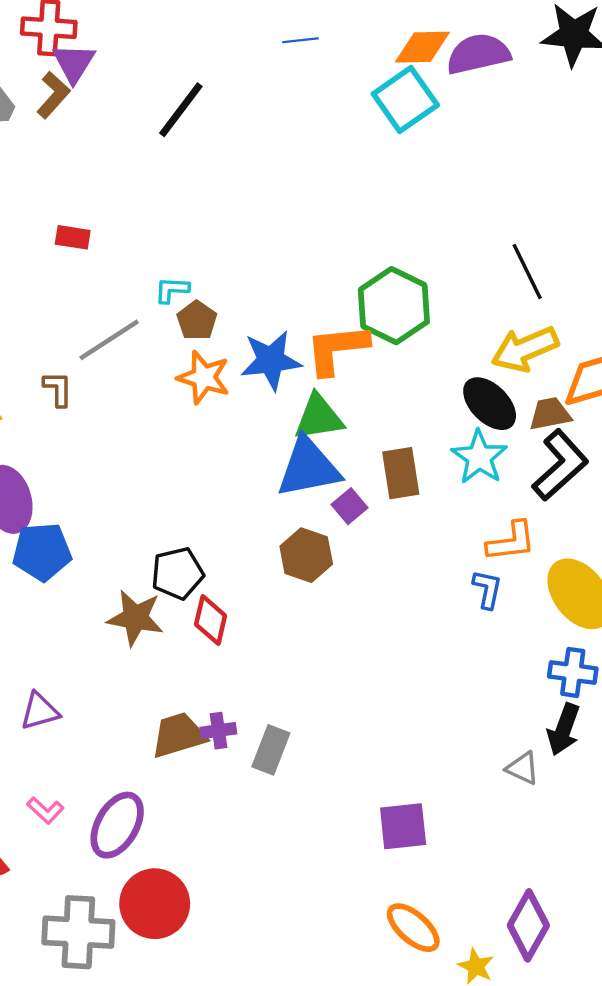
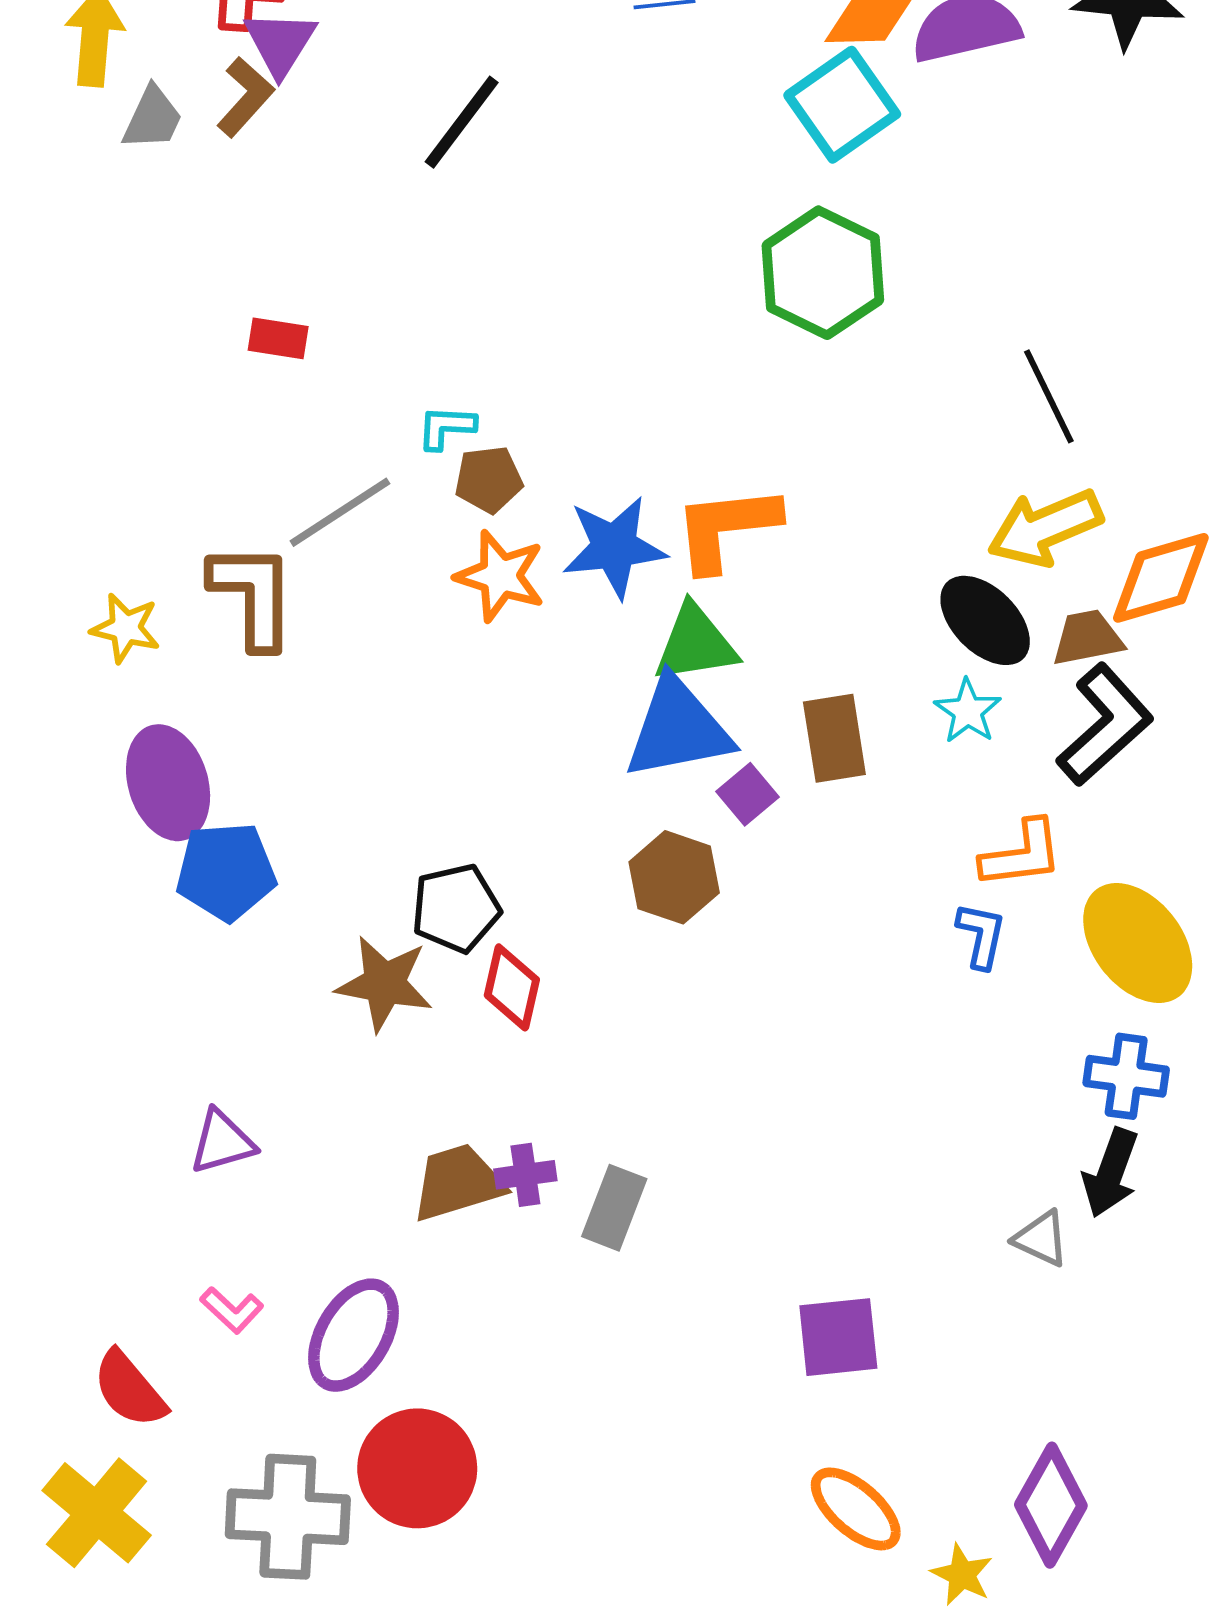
green hexagon: (394, 306) -> (823, 273), moved
brown pentagon: (197, 320) -> (489, 479), turned 30
brown L-shape: (58, 389) -> (253, 595), size x1.8
cyan star: (479, 457) -> (968, 711), size x0.7

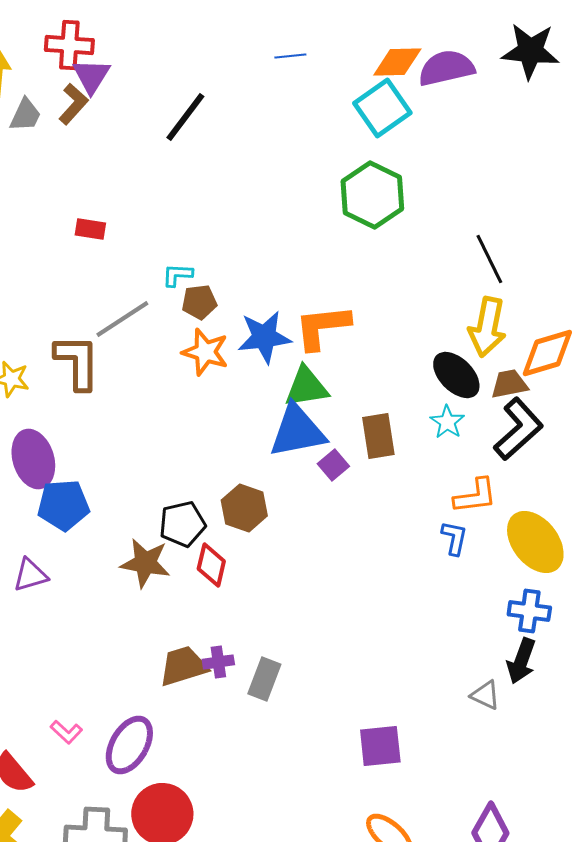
yellow arrow: (1045, 528) -> (487, 327), turned -56
brown hexagon: (674, 877) -> (244, 508), moved
purple triangle: (222, 1142) -> (30, 575), moved

